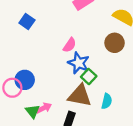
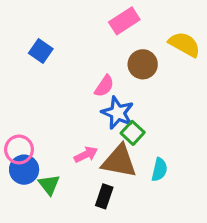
brown circle: (115, 43) -> (143, 64), moved
blue circle: (25, 80) -> (24, 170), moved
pink arrow: (44, 108) -> (86, 155), moved

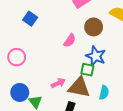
blue star: (118, 113) -> (96, 56), moved
green square: (133, 133) -> (87, 70), turned -32
pink circle: (19, 150) -> (17, 57), moved

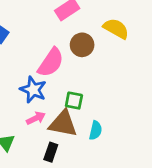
pink semicircle: (70, 40) -> (51, 62), size x1.6
blue star: (96, 56) -> (33, 90), moved

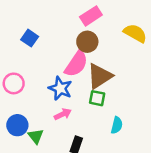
brown circle: (82, 45) -> (87, 42), moved
brown triangle: (63, 124) -> (100, 76), moved, turned -44

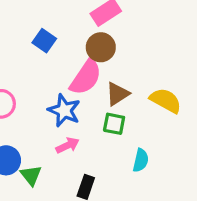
yellow semicircle: (135, 33) -> (166, 100), moved
blue square: (30, 38) -> (44, 41), moved
brown triangle: (100, 76) -> (117, 94), size x0.7

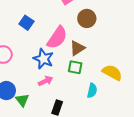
blue square: (44, 41) -> (26, 23), moved
brown circle: (101, 47) -> (87, 18), moved
yellow semicircle: (166, 100) -> (112, 73), moved

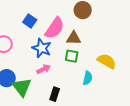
blue square: (26, 23) -> (30, 21), moved
brown triangle: (77, 48) -> (74, 38), turned 35
green triangle: (22, 100) -> (22, 87), size x1.5

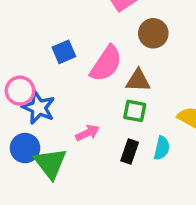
blue square: (30, 21) -> (64, 52), turned 32
blue star: (42, 48) -> (39, 108), moved
black rectangle: (55, 94) -> (130, 151), moved

